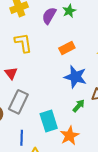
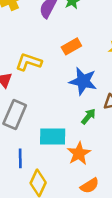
yellow L-shape: (23, 43) -> (29, 62), moved, turned -60
cyan rectangle: (49, 121) -> (53, 137), turned -70

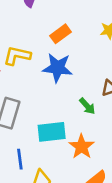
blue star: (83, 81) -> (58, 68), moved
green arrow: (88, 116) -> (87, 106), turned 105

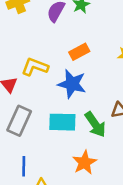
green arrow: (87, 106) -> (95, 124), size x1.5
cyan rectangle: (52, 132) -> (62, 122), moved

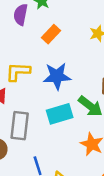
orange rectangle: (79, 52) -> (51, 34), moved

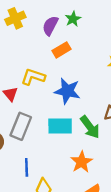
orange rectangle: (51, 34) -> (61, 50), moved

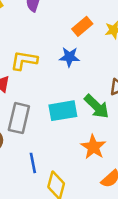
orange rectangle: (61, 50) -> (82, 26), moved
blue star: (67, 91) -> (69, 57), moved, size x0.7

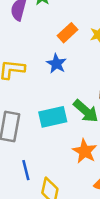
blue star: (69, 57) -> (56, 64), turned 30

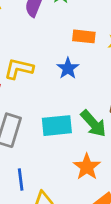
orange rectangle: (67, 33) -> (84, 36), turned 42

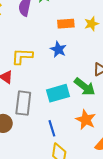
blue line: (21, 179) -> (52, 128), moved

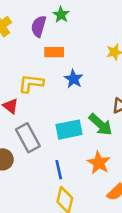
orange rectangle: (66, 24) -> (54, 52), moved
gray rectangle: (23, 103) -> (28, 138), turned -40

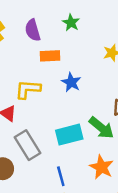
green star: (61, 15) -> (71, 23), moved
purple semicircle: (39, 26) -> (33, 30), turned -30

